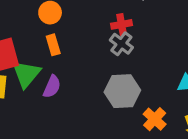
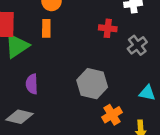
gray cross: (121, 44) -> (137, 45), moved
purple semicircle: (52, 87) -> (32, 84), moved, turned 138

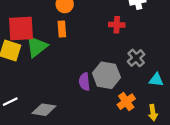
gray cross: (137, 45) -> (136, 58), moved
purple semicircle: (32, 84) -> (84, 82), moved

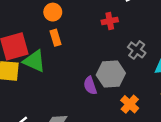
green triangle: (37, 47) -> (34, 61), turned -45
orange cross: (126, 102) -> (130, 104), moved

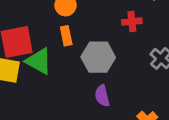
gray hexagon: (111, 74) -> (98, 57), moved

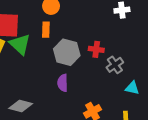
red cross: (132, 22) -> (96, 49), moved

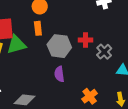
green triangle: (20, 44) -> (16, 45), turned -50

